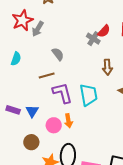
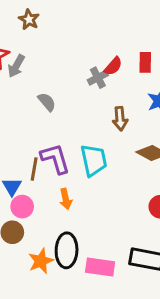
gray cross: (93, 39) -> (98, 78), turned 32
brown line: (47, 76) -> (34, 169), moved, turned -63
pink circle: (54, 125) -> (22, 207), moved

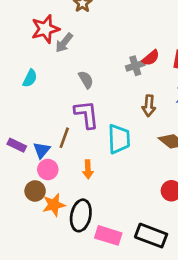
purple L-shape: (55, 159) -> (87, 114), moved
orange star: (41, 261) -> (54, 205), moved

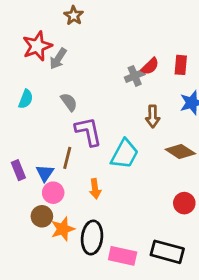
gray semicircle: (86, 80) -> (69, 102), moved
cyan trapezoid: (119, 139) -> (125, 154), turned 36
purple rectangle: (17, 145) -> (18, 170), turned 48

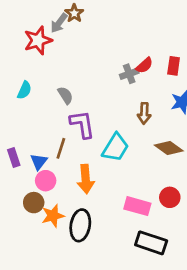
gray arrow: (58, 59) -> (59, 23), moved
orange arrow: (95, 189) -> (86, 179), size x1.5
pink rectangle: (123, 256) -> (137, 206), moved

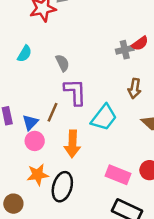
brown circle: (34, 203) -> (13, 204), moved

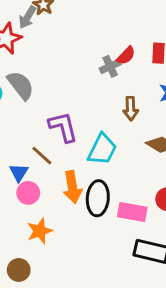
gray semicircle: (62, 63) -> (21, 85), moved, size x1.5
brown line: (52, 112) -> (42, 156), turned -60
black ellipse: (62, 187) -> (98, 198), moved

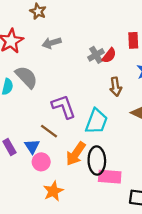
gray arrow: (27, 17) -> (52, 43), moved, turned 48
red semicircle: (126, 56) -> (109, 55), moved
orange arrow: (72, 187) -> (76, 154), turned 50
pink rectangle: (132, 212) -> (110, 177), moved

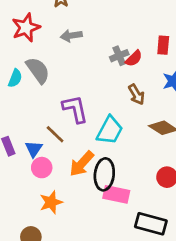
brown arrow: (116, 87) -> (136, 94), turned -30

